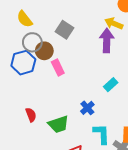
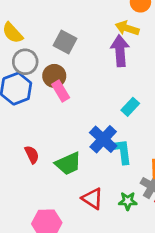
brown circle: (44, 51) -> (54, 76), moved
blue cross: (87, 108) -> (103, 139), size x1.5
cyan L-shape: (101, 134) -> (121, 151), moved

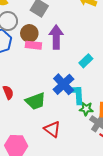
purple arrow: (120, 51) -> (56, 37), moved
pink rectangle: (61, 91) -> (33, 45), turned -56
green star: (128, 201) -> (86, 109), moved

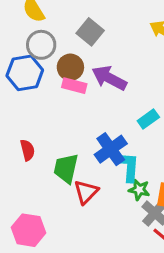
purple arrow: (56, 37) -> (109, 78), turned -70
green trapezoid: (35, 101) -> (66, 168), turned 115
red triangle: (52, 129) -> (86, 192), moved, turned 30

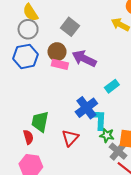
gray circle: (41, 45) -> (28, 29), moved
red semicircle: (27, 150) -> (28, 137), moved
green trapezoid: (66, 168) -> (40, 122), moved

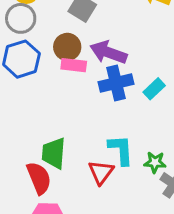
blue cross: (86, 108) -> (116, 83), moved, turned 30
cyan L-shape: (99, 119) -> (121, 150), moved
red semicircle: (28, 137) -> (39, 178), size x1.5

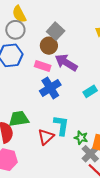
brown circle: (67, 47) -> (49, 46), moved
blue cross: (116, 83) -> (50, 88), moved, turned -30
green trapezoid: (54, 153) -> (19, 119), turned 65

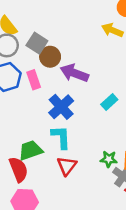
gray square: (56, 31) -> (37, 43), moved
pink rectangle: (43, 66) -> (34, 80), moved, turned 63
cyan L-shape: (61, 125) -> (61, 137), moved

